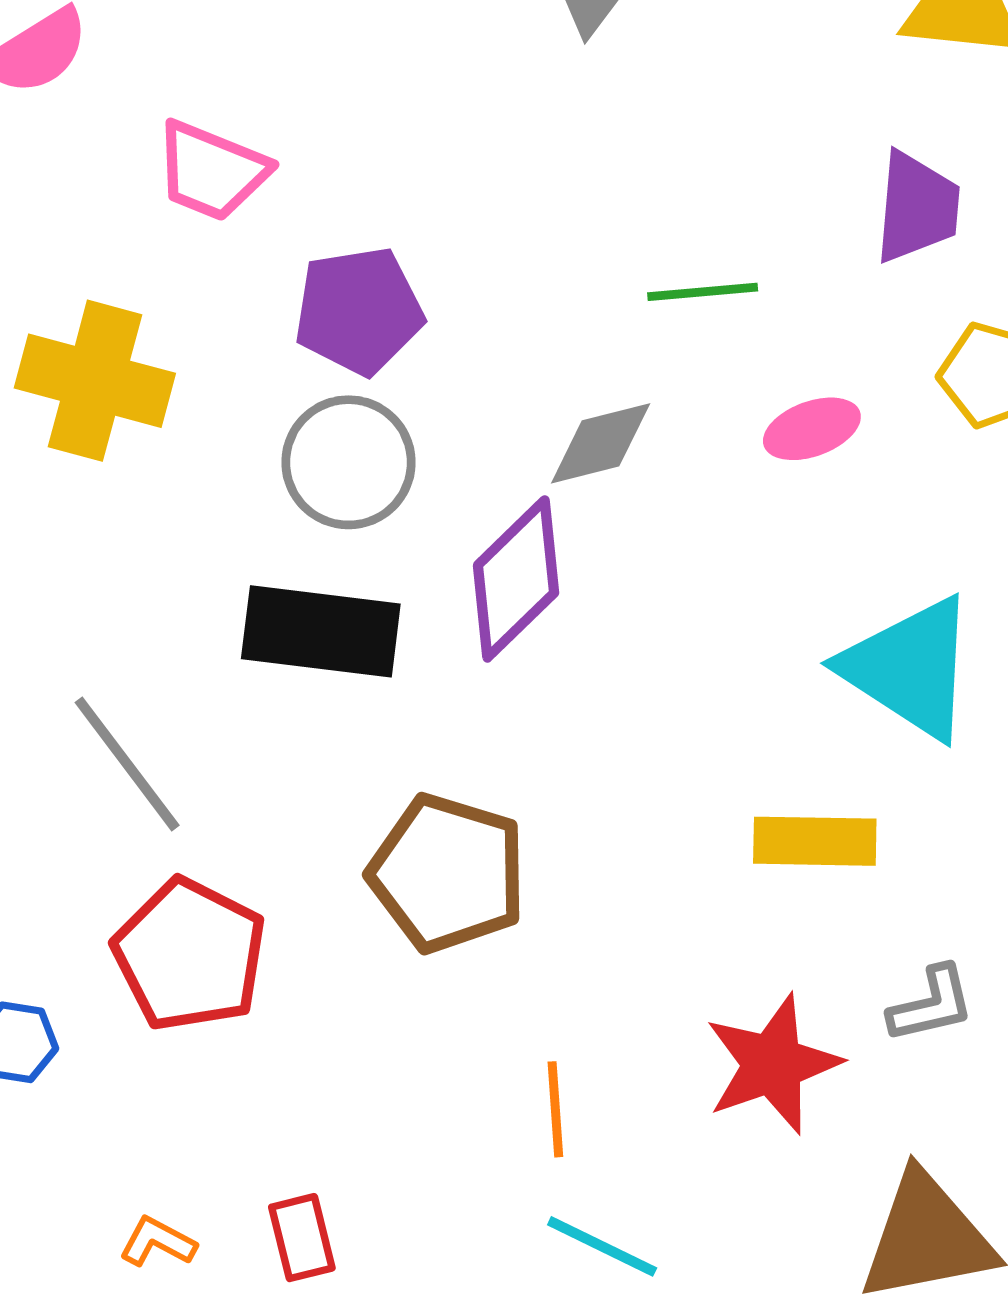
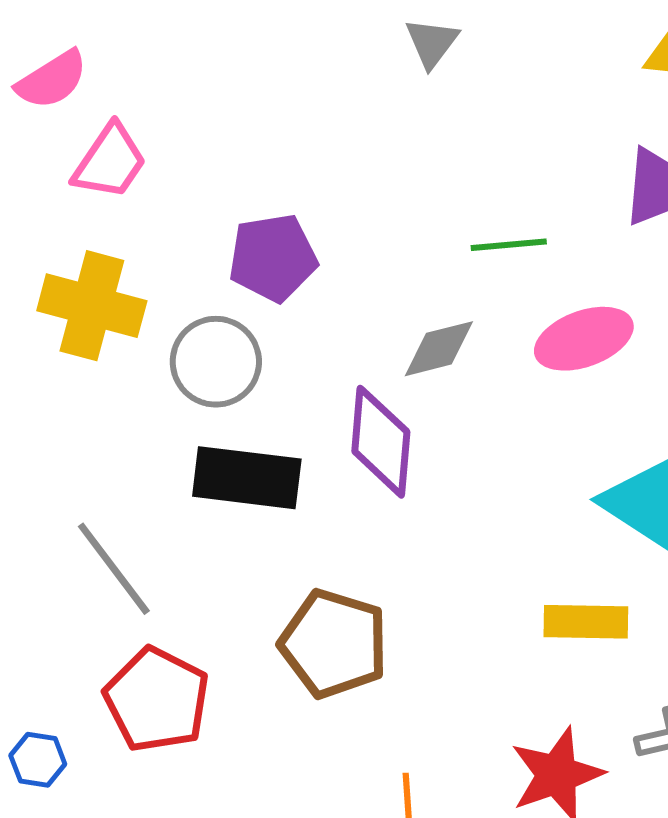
pink trapezoid: (212, 171) -> (110, 162), moved, turned -78
pink ellipse: (812, 429) -> (584, 339), size x1.5
gray circle: (349, 462) -> (216, 362), moved
purple diamond: (516, 579) -> (381, 442), turned -41

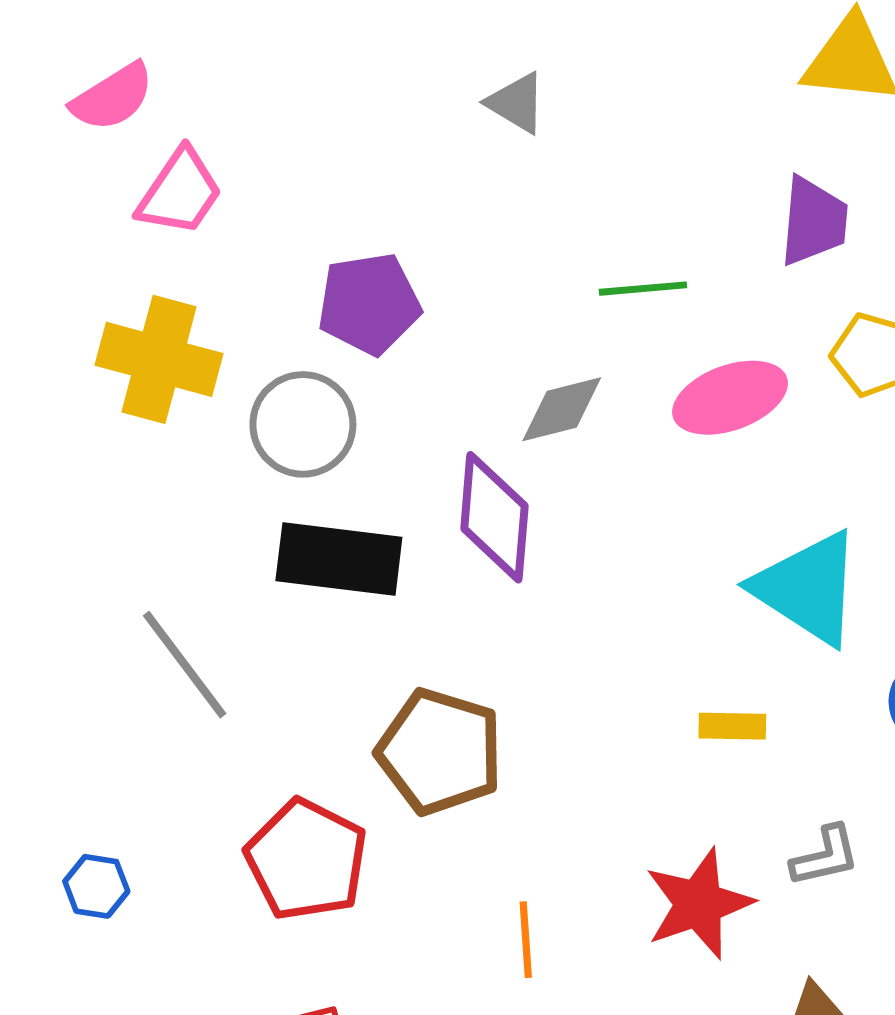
gray triangle: (432, 43) -> (516, 103), moved, turned -36
yellow rectangle: (586, 622) -> (732, 726), size x0.7
red pentagon: (157, 700) -> (306, 860), moved

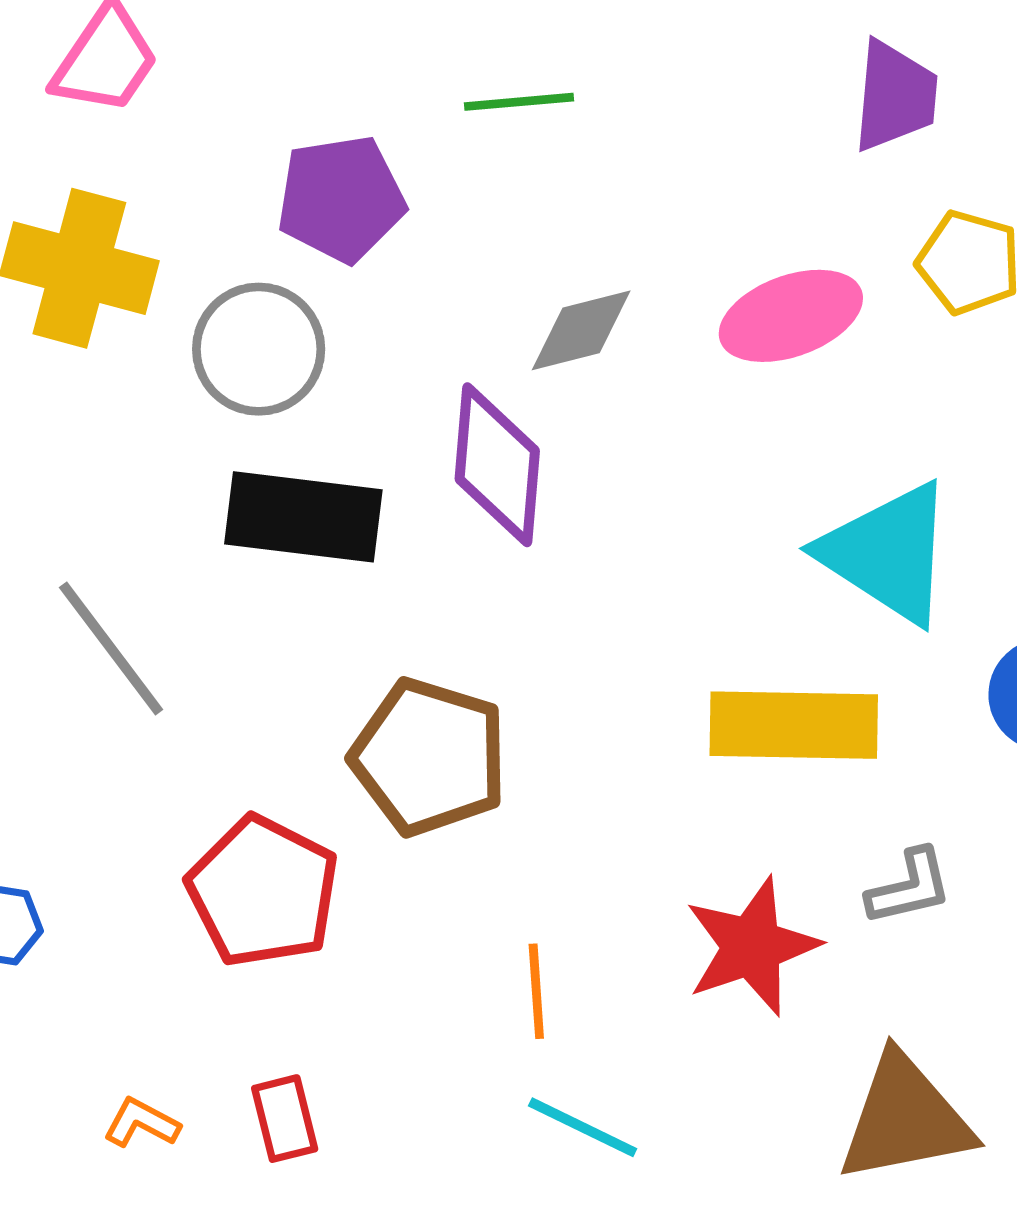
green line: (643, 289) -> (519, 102), moved
yellow rectangle: (732, 726) -> (794, 725), size x2.0

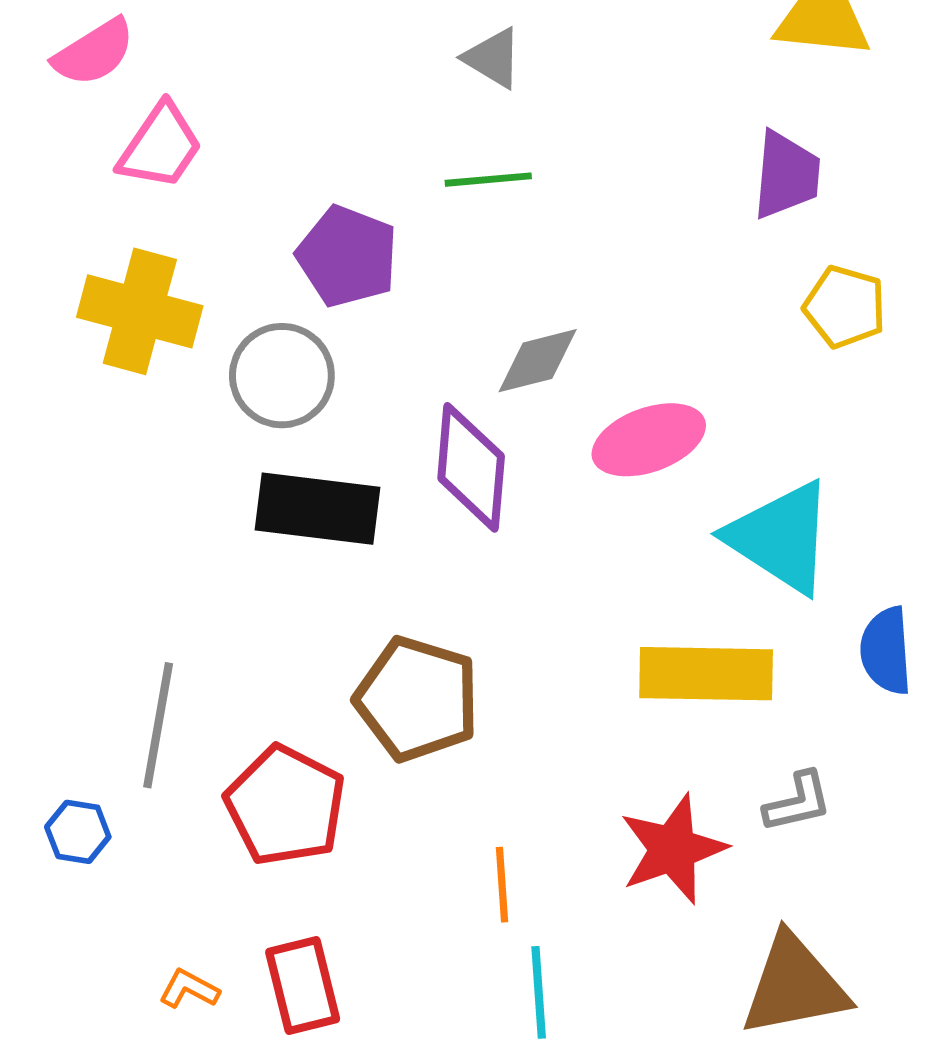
purple pentagon: (341, 199) -> (347, 256), turned 30
pink ellipse: (791, 316) -> (649, 440), moved
gray line: (111, 649) -> (158, 725), moved, turned 47
red rectangle: (285, 1119) -> (303, 985), size x1.4
cyan line: (583, 1127) -> (539, 992), turned 60

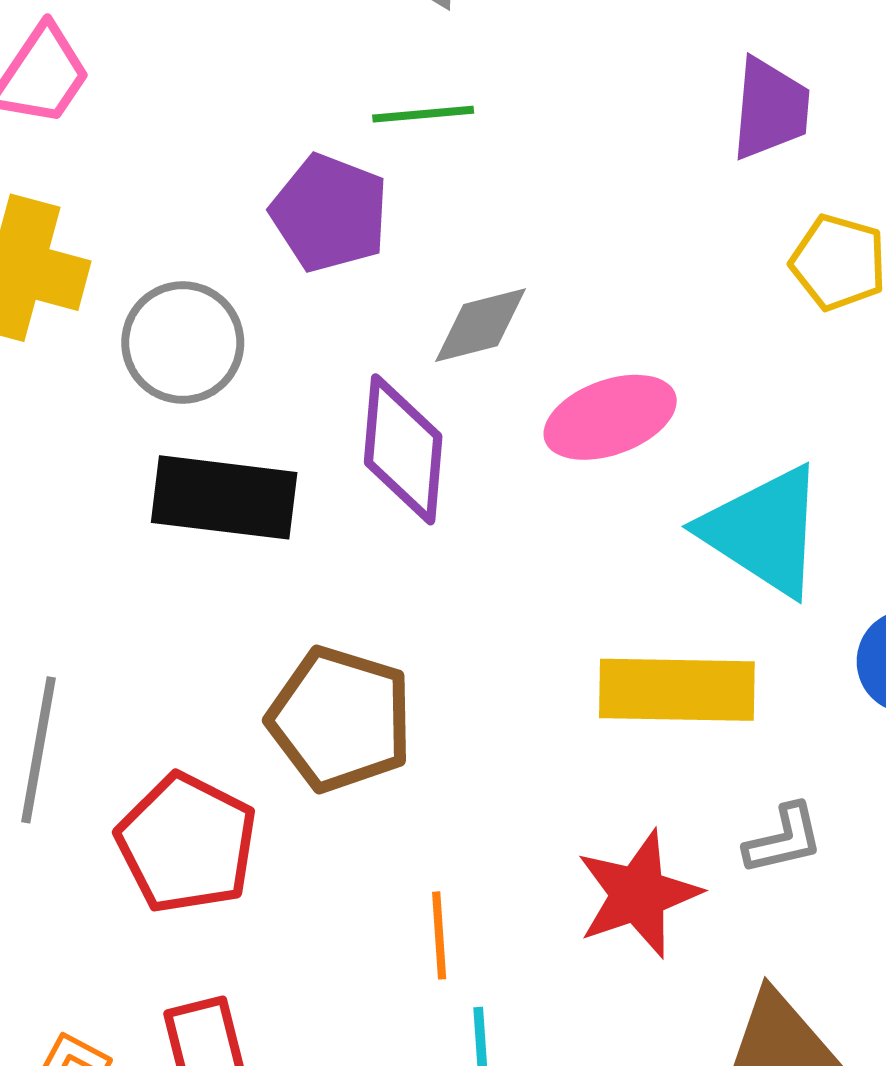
purple pentagon: (347, 256) -> (330, 213), moved

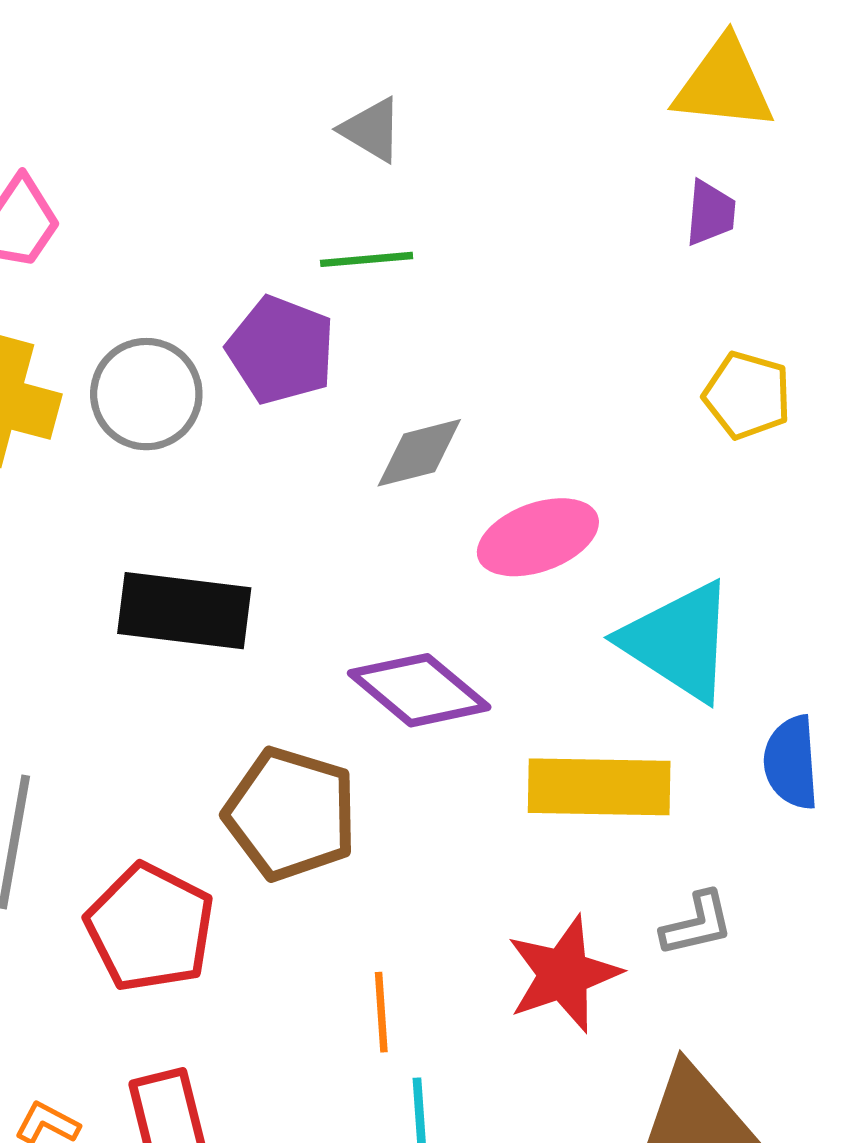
purple trapezoid: (770, 109) -> (710, 213), moved, size x0.7
gray circle: (183, 343) -> (146, 394), moved
purple diamond: (403, 449) -> (419, 690), moved, turned -55

